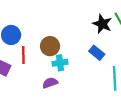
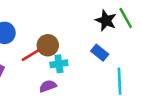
red line: (23, 55) -> (30, 55), moved, turned 60

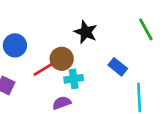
black star: (106, 21) -> (86, 32), moved

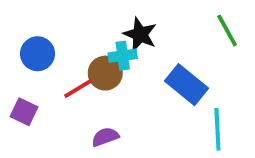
blue rectangle: (118, 67) -> (186, 85), size x1.5
cyan cross: (74, 79) -> (123, 56), moved

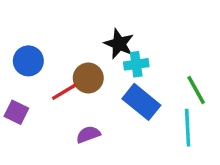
green line: (227, 31) -> (196, 90), moved
cyan cross: (123, 56) -> (136, 64), moved
blue rectangle: (186, 85) -> (141, 102), moved

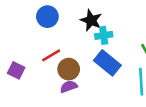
blue circle: (28, 61) -> (47, 17), moved
brown circle: (88, 78) -> (69, 69), moved

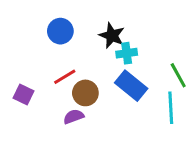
purple semicircle: (69, 87) -> (74, 117), moved

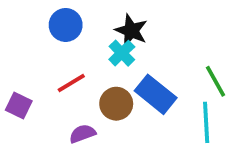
cyan cross: (127, 53) -> (122, 53), moved, turned -36
brown circle: (85, 93) -> (116, 104), moved

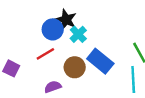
blue circle: (66, 25) -> (53, 29), moved
black star: (131, 31) -> (66, 20), moved

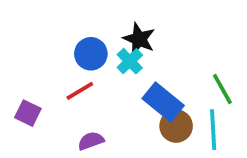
black star: (66, 20) -> (139, 39), moved
brown circle: (75, 67) -> (176, 126), moved

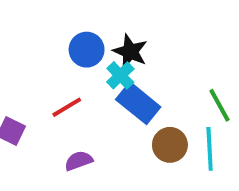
blue circle: (91, 54) -> (87, 50), moved
blue rectangle: (163, 102) -> (138, 103), moved

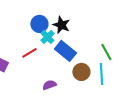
cyan cross: (120, 75) -> (47, 37), moved
purple semicircle: (79, 161) -> (49, 85), moved

